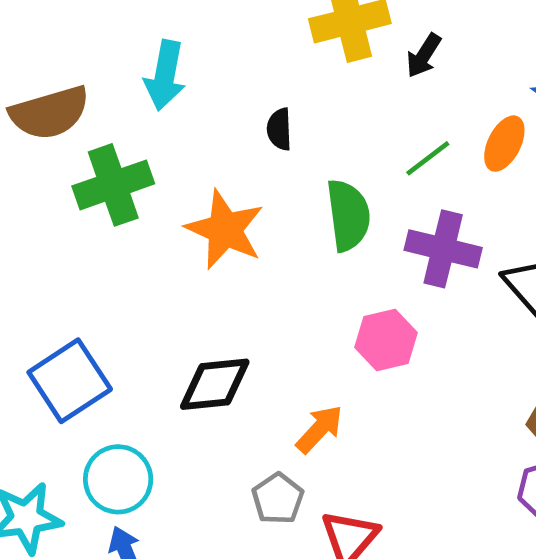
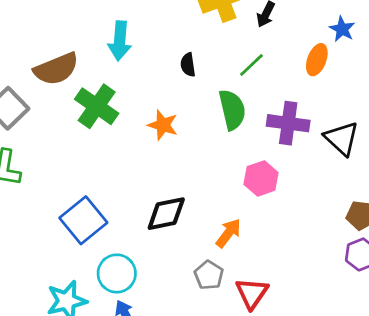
green line: (428, 158) -> (251, 65), moved
green cross: (113, 185) -> (97, 106), turned -30
orange star: (225, 230) -> (163, 125), size x0.7

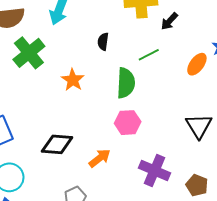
purple cross: (288, 123) -> (154, 171), moved
pink hexagon: (261, 178) -> (128, 123), moved
orange arrow: (228, 233) -> (100, 158), moved

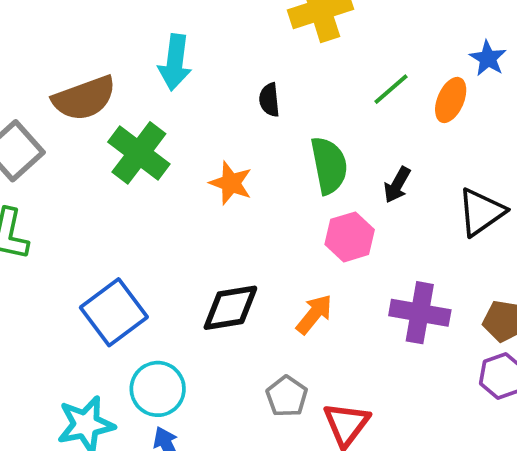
black arrow: (169, 21) -> (397, 185), moved
green line: (149, 55) -> (391, 89), moved
black triangle: (199, 126) -> (481, 212), turned 40

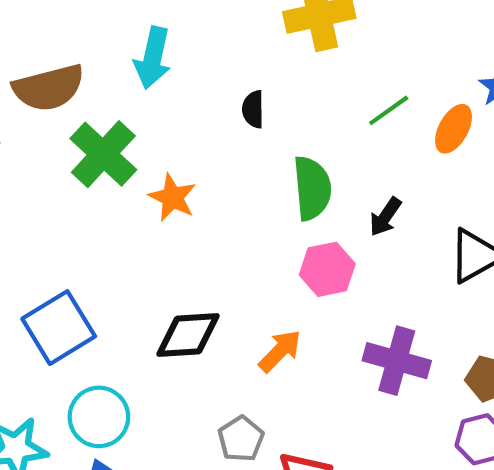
orange star: (231, 183) -> (172, 197), moved

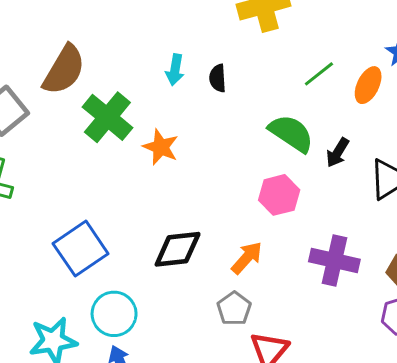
cyan arrow: (153, 58) -> (175, 70), moved, size x0.7
brown semicircle: (49, 88) -> (64, 70), turned -42
green semicircle: (312, 188) -> (291, 133), moved, turned -48
black arrow: (385, 217) -> (338, 153), moved
gray pentagon: (241, 439) -> (234, 309), moved

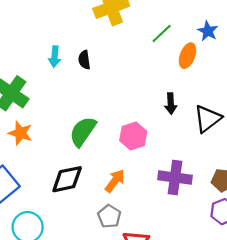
green line: (319, 74) -> (162, 33), moved
green semicircle: (291, 133) -> (83, 131), moved, turned -84
orange star: (161, 147) -> (20, 133), moved
black arrow: (338, 153) -> (171, 104), turned -30

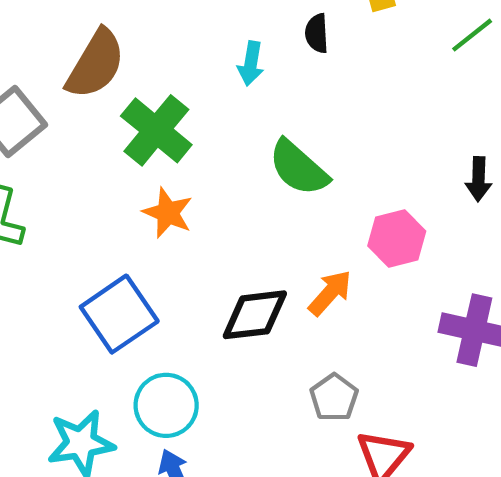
black semicircle: (84, 60) -> (317, 33), moved
green semicircle: (83, 131) -> (299, 168), moved, turned -88
orange arrow: (115, 181) -> (330, 293), moved

